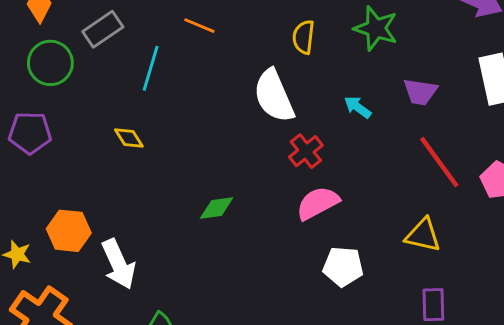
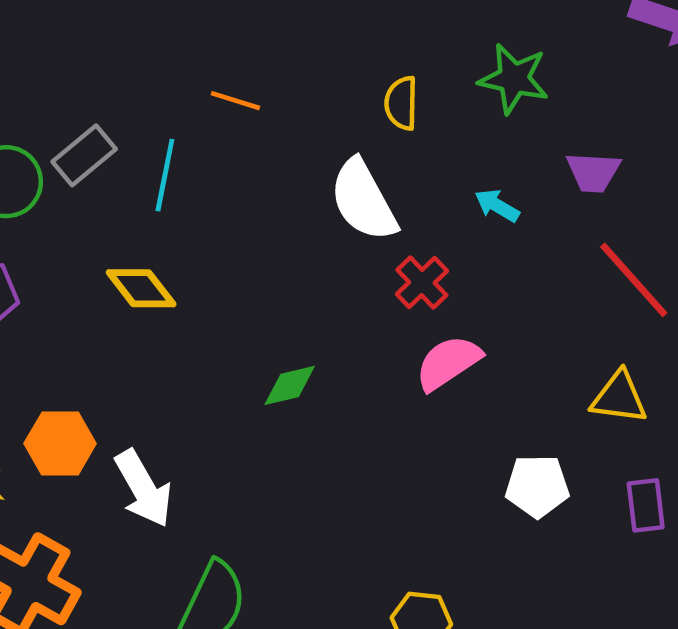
gray rectangle: (103, 29) -> (84, 155), moved
yellow diamond: (129, 138) -> (141, 288), size x1.4
white pentagon: (343, 267) -> (537, 486), moved

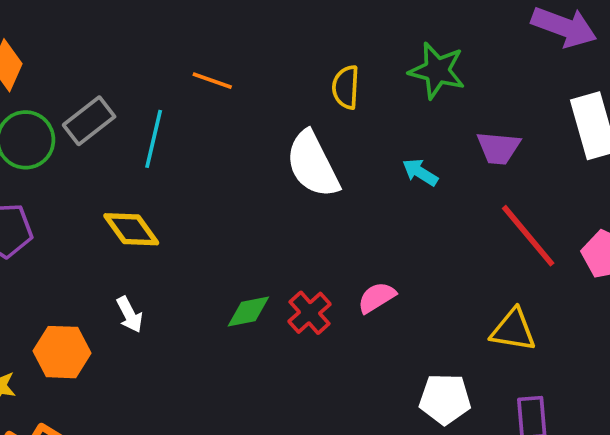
red cross: (422, 282) -> (309, 313), moved
pink semicircle: (448, 363) -> (377, 297), size x0.7
white arrow: (143, 489) -> (130, 315), moved, size x0.6

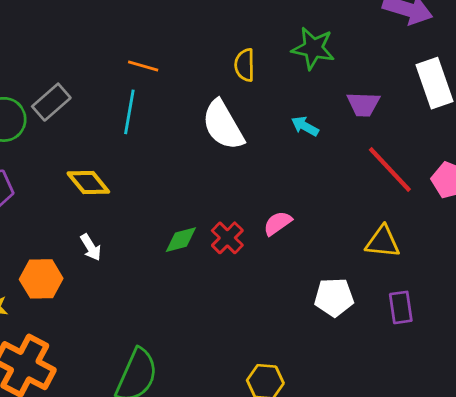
cyan line: (154, 139) -> (129, 112), moved

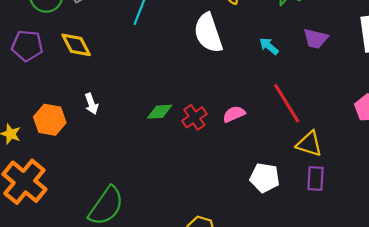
red line: (390, 170) -> (287, 103), moved
yellow diamond: (88, 183) -> (76, 45), moved
purple rectangle: (401, 307) -> (316, 178), moved

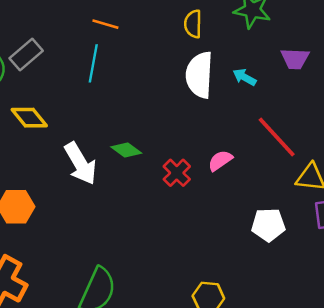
white semicircle: (208, 33) -> (199, 75), moved, turned 33
white arrow: (91, 104) -> (80, 163), moved, size x1.8
green diamond: (160, 112) -> (126, 150), moved, turned 50

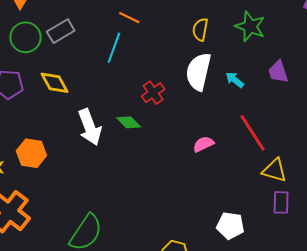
purple trapezoid: (295, 59) -> (278, 72), turned 60
red cross: (177, 173) -> (153, 93), moved
white pentagon: (268, 225) -> (230, 226), moved

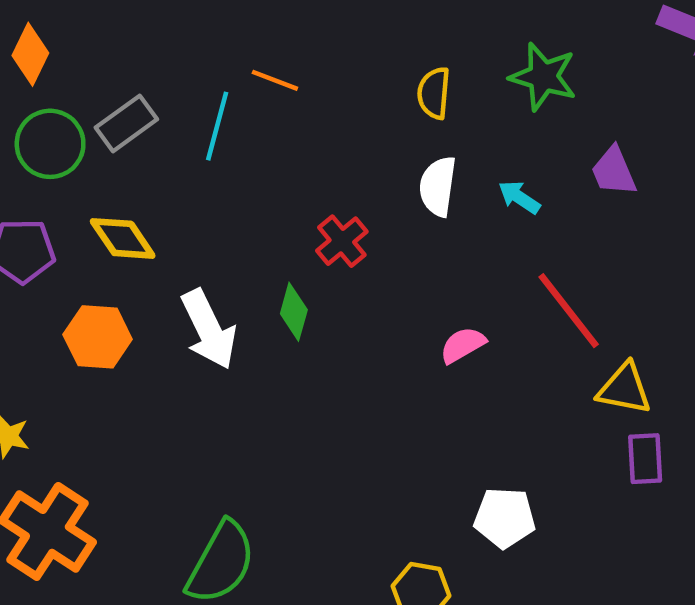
cyan line: (114, 48) -> (217, 126), moved
white semicircle: (198, 72) -> (438, 186), size x0.7
green diamond: (129, 122) -> (294, 312), turned 65
orange hexagon: (31, 153) -> (98, 337), moved
white pentagon: (230, 226) -> (505, 518), moved

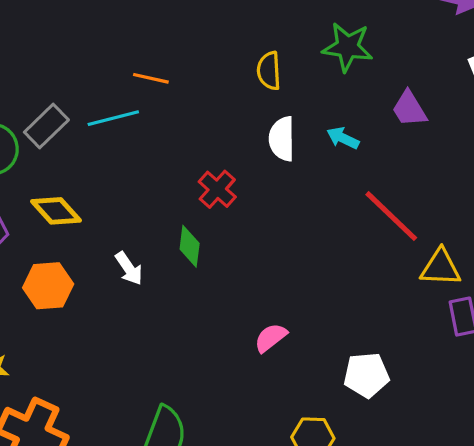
cyan line: (217, 126) -> (113, 118), turned 69
white arrow: (209, 329) -> (129, 268), size x0.6
pink semicircle: (463, 345) -> (271, 338), moved

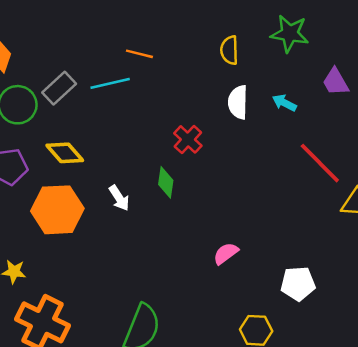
orange hexagon: (48, 286) -> (57, 210), size x1.4

